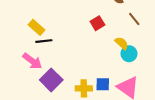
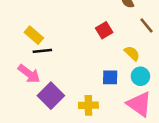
cyan circle: (129, 54) -> (140, 76), moved
blue square: (103, 84) -> (110, 77), moved

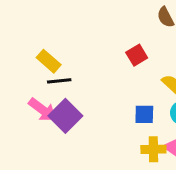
purple square: (51, 96) -> (65, 116), moved
yellow cross: (88, 105) -> (153, 149), moved

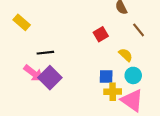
yellow rectangle: (49, 61) -> (22, 22), moved
yellow cross: (153, 149) -> (113, 92), moved

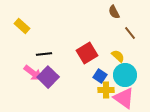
red square: (101, 34) -> (87, 53), moved, size x1.5
cyan circle: (133, 75) -> (125, 75), size x1.5
blue square: (106, 77) -> (100, 76), turned 32

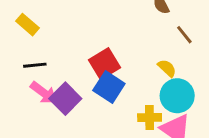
red square: (87, 53) -> (105, 64), moved
black line: (44, 54) -> (35, 65), moved
blue square: (100, 76) -> (109, 87), moved, size x1.5

